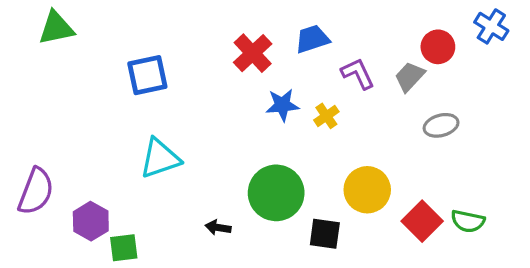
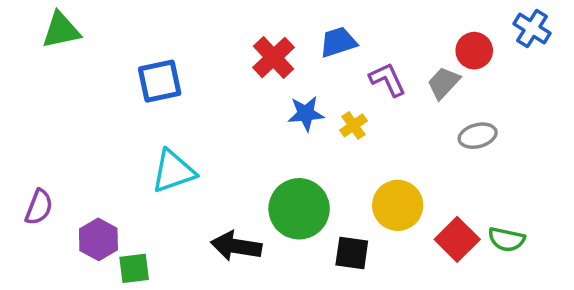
purple semicircle: (36, 191) -> (39, 207), size x0.7
black arrow: (218, 227) -> (236, 246), size x1.8

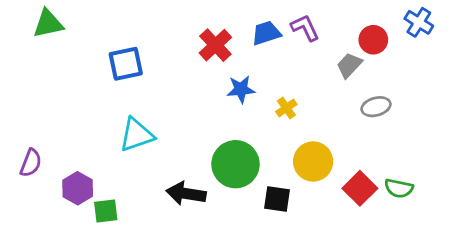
purple L-shape: (387, 80) -> (305, 28), moved
yellow cross: (353, 125) -> (286, 108), moved

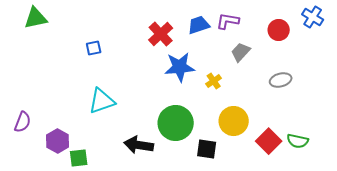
purple L-shape: (305, 28) -> (228, 21), turned -55
blue square: (126, 64) -> (94, 48), size x0.6
gray trapezoid: (349, 65) -> (241, 52), moved
blue star: (241, 89) -> (180, 67), size x1.4

